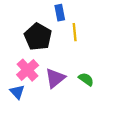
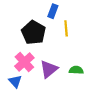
blue rectangle: (60, 13) -> (53, 11), turned 32
green semicircle: (86, 79) -> (76, 70), turned -32

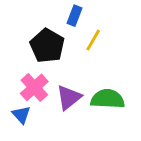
yellow line: (66, 28) -> (93, 40), turned 35
green semicircle: (76, 70) -> (108, 99), size x1.6

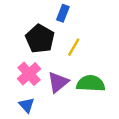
yellow line: (93, 40) -> (74, 47), moved
blue triangle: (21, 115) -> (27, 105), moved

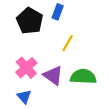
black pentagon: (40, 39) -> (30, 21), moved
purple triangle: (58, 82) -> (53, 75), turned -45

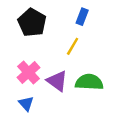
blue rectangle: (58, 12) -> (82, 17), moved

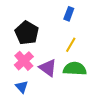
black pentagon: (32, 23) -> (27, 33), moved
yellow line: (73, 46) -> (71, 45), moved

